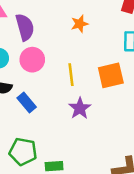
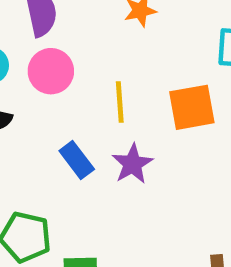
blue rectangle: (27, 102) -> (77, 160), moved

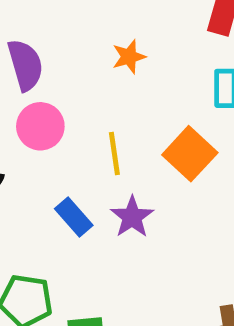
orange square: (192, 107) -> (190, 154), turned -33

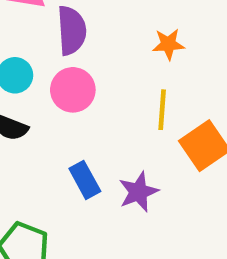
yellow line: (114, 153) -> (162, 110), moved

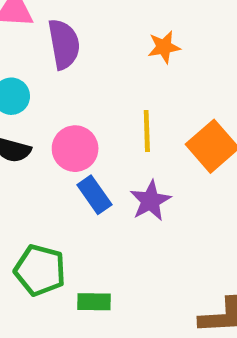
pink circle: (73, 90) -> (75, 149), moved
yellow line: (162, 110) -> (147, 131), moved

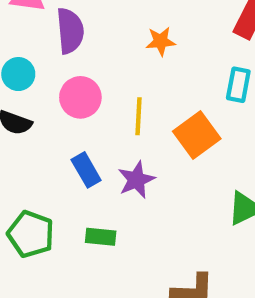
pink circle: (75, 149) -> (80, 97), moved
green rectangle: (94, 302) -> (101, 237), moved

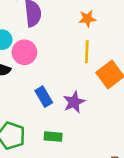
pink circle: (80, 97) -> (24, 52), moved
yellow line: (139, 116) -> (87, 52), moved

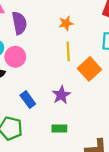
blue rectangle: (44, 97) -> (28, 100), moved
green rectangle: (53, 137) -> (59, 129), moved

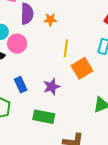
orange star: (66, 23) -> (50, 20), moved
green rectangle: (59, 129) -> (44, 117), size x1.5

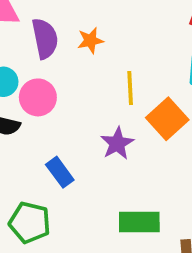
purple star: (52, 87) -> (117, 143), moved
green rectangle: (44, 117) -> (139, 222), moved

